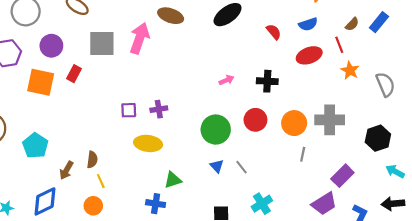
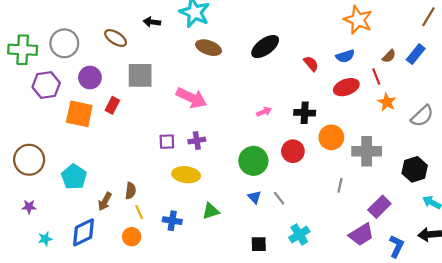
pink arrow: (139, 38) -> (191, 98), moved, turned 96
gray semicircle: (385, 84) -> (422, 116), turned 70
orange circle: (294, 123) -> (331, 137), moved
blue cross: (156, 204) -> (172, 221), moved

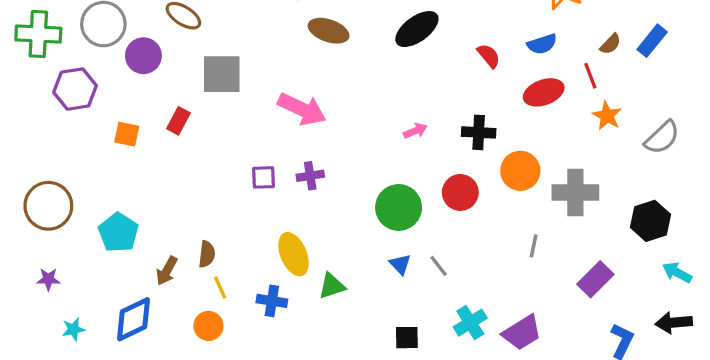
purple circle: (90, 78) -> (143, 56), moved
orange square: (79, 114) -> (127, 134), size x0.6
yellow ellipse: (186, 175) -> (294, 254), moved, turned 60
purple trapezoid: (361, 235) -> (522, 333), moved

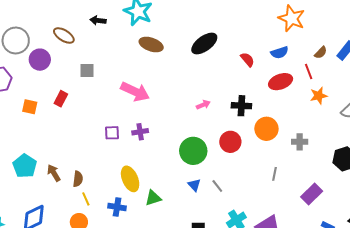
gray square: (222, 74) -> (87, 71), size x0.6
orange star: (607, 116) -> (319, 96), turned 30
gray cross: (575, 192) -> (300, 142), size x0.6
brown arrow: (167, 271) -> (54, 173), moved, turned 120

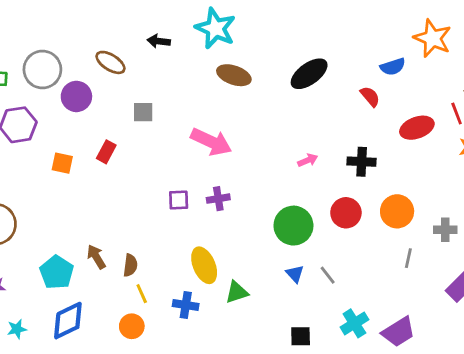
blue semicircle: (280, 53) -> (393, 67), moved
orange circle: (266, 129) -> (397, 211), moved
gray cross: (300, 142) -> (445, 230), moved
cyan pentagon: (25, 166) -> (57, 272), moved

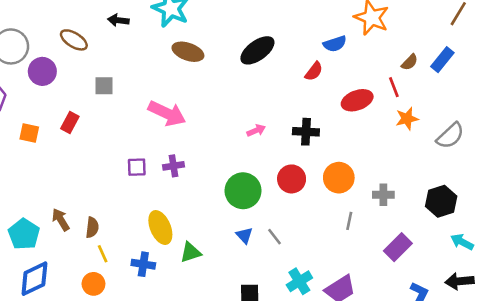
red semicircle: (370, 96) -> (314, 71), turned 78

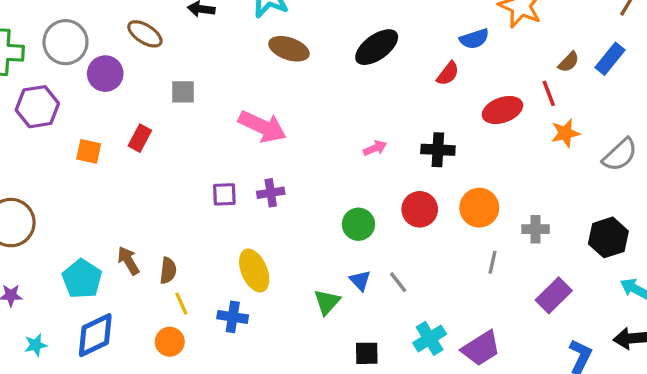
green circle: (243, 191) -> (358, 224), size x0.7
green triangle: (191, 252) -> (327, 302), moved, turned -30

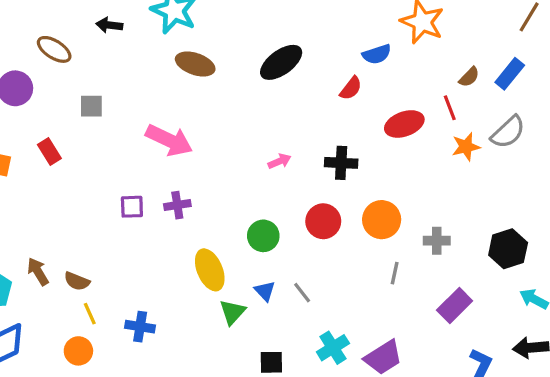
red rectangle: (140, 138) -> (49, 152), turned -60
gray semicircle: (620, 155) -> (508, 132), moved
brown semicircle: (168, 271) -> (77, 281), turned 105
yellow ellipse: (254, 271) -> (210, 270), moved

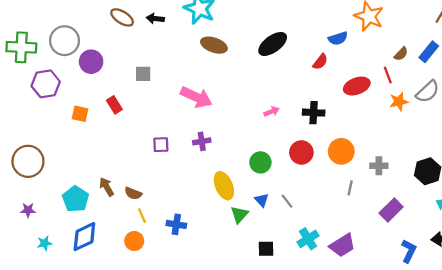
brown ellipse: (54, 49) -> (122, 17), moved
purple square: (132, 207) -> (161, 145), moved

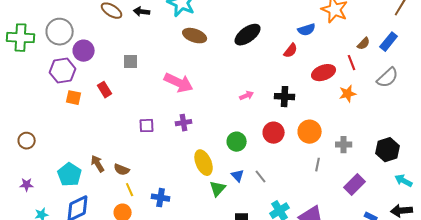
purple hexagon: (46, 84) -> (63, 71), moved
orange star: (399, 102) -> (348, 94), moved
brown circle: (28, 161) -> (27, 141), size x0.6

